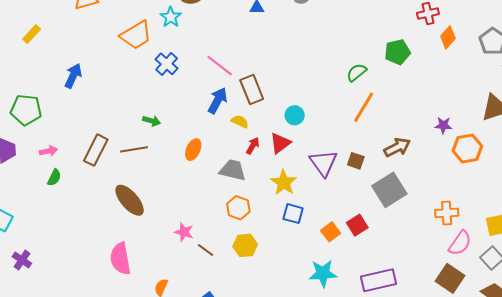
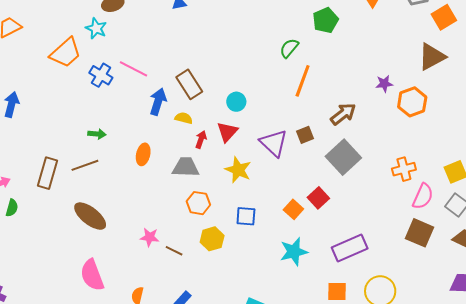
pink line: (220, 66) -> (133, 69), moved
brown square: (356, 161) -> (305, 135), turned -30
blue square: (293, 214) -> (246, 216), moved

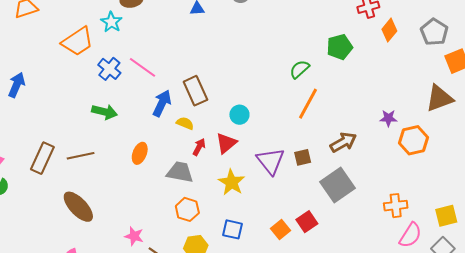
green arrow: (97, 134) -> (104, 112), moved, size x1.4

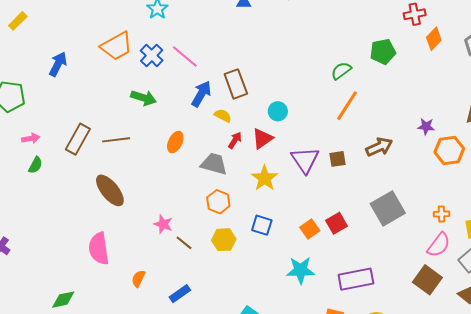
orange trapezoid: (78, 42) -> (117, 46), moved
gray square: (338, 185) -> (388, 208), moved
orange cross: (396, 206) -> (441, 214), moved, size x0.7

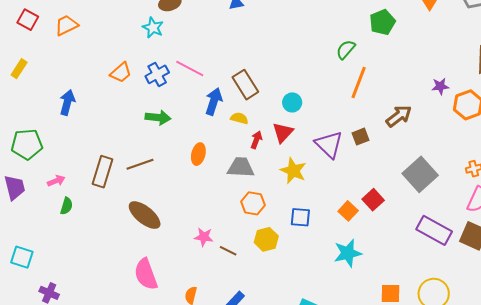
orange trapezoid: (117, 46) -> (121, 73), size x0.7
blue cross: (152, 55) -> (157, 74), turned 30
purple rectangle: (356, 279) -> (434, 230), moved, turned 52

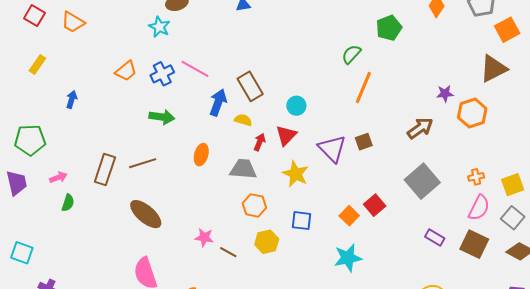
orange trapezoid: (66, 25) -> (73, 22), turned -125
yellow rectangle: (19, 69) -> (37, 64), moved
blue arrow: (67, 102) -> (72, 99), size x0.7
brown arrow: (399, 116) -> (420, 128), moved
purple rectangle: (434, 230) -> (435, 237), size x0.6

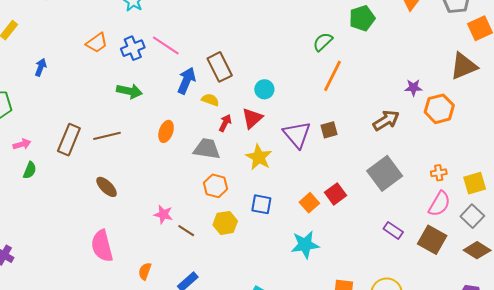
brown ellipse: (146, 214) -> (107, 187), size x0.7

